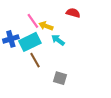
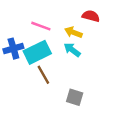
pink line: (33, 21) -> (41, 26), turned -35
yellow arrow: (46, 26) -> (73, 32), moved

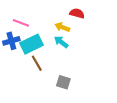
pink line: (41, 26) -> (21, 23), moved

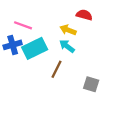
brown line: (37, 63) -> (56, 69), moved, turned 56
gray square: (63, 82) -> (91, 84), moved

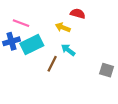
cyan arrow: (67, 46) -> (68, 50), moved
gray square: (91, 84) -> (107, 70), moved

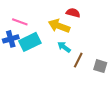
yellow arrow: (63, 27) -> (59, 26), size x1.5
brown line: (52, 64) -> (78, 60), moved

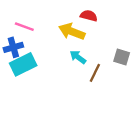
cyan rectangle: (30, 42) -> (23, 64), moved
gray square: (100, 66) -> (122, 57), moved

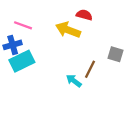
cyan arrow: (78, 57) -> (74, 81), moved

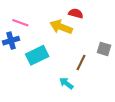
cyan rectangle: (22, 61) -> (37, 55), moved
cyan arrow: (74, 81) -> (66, 83), moved

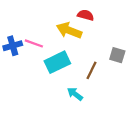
pink line: (20, 23) -> (34, 43), moved
cyan rectangle: (37, 55) -> (57, 62), moved

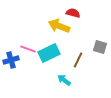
pink line: (34, 43) -> (28, 49), moved
blue cross: (13, 46) -> (11, 60), moved

